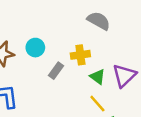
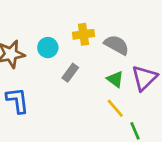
gray semicircle: (99, 21) -> (117, 45), moved
yellow cross: (80, 55) -> (84, 34), moved

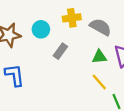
green triangle: (115, 79) -> (99, 57), turned -42

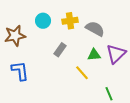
cyan circle: (41, 29) -> (43, 21), moved
yellow line: (99, 82) -> (82, 73), moved

